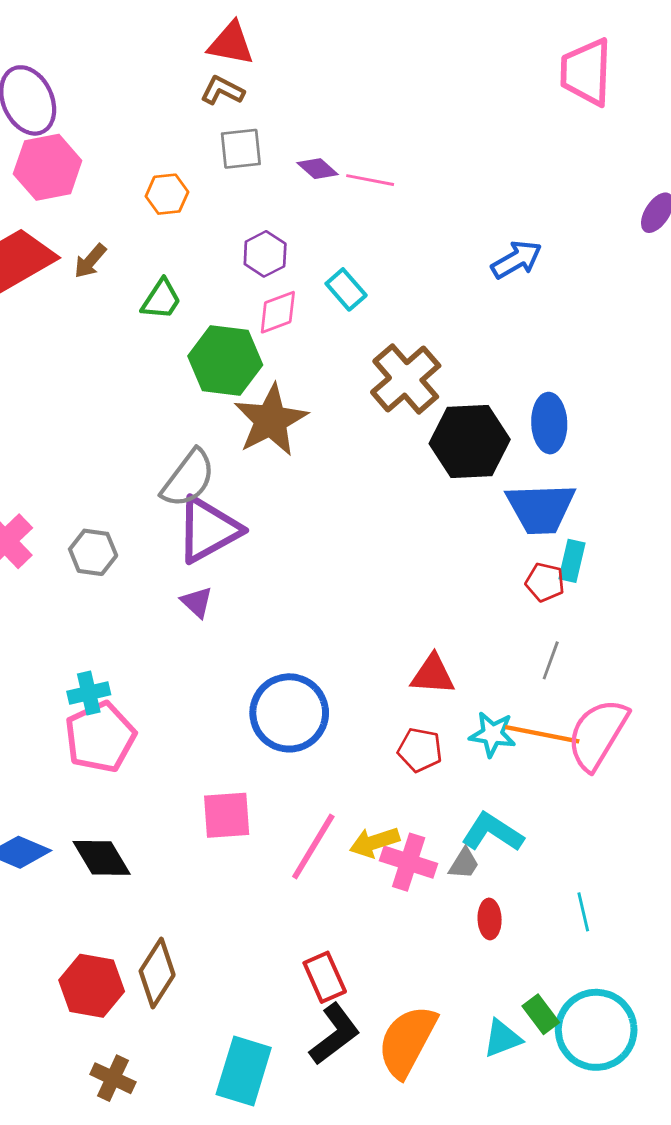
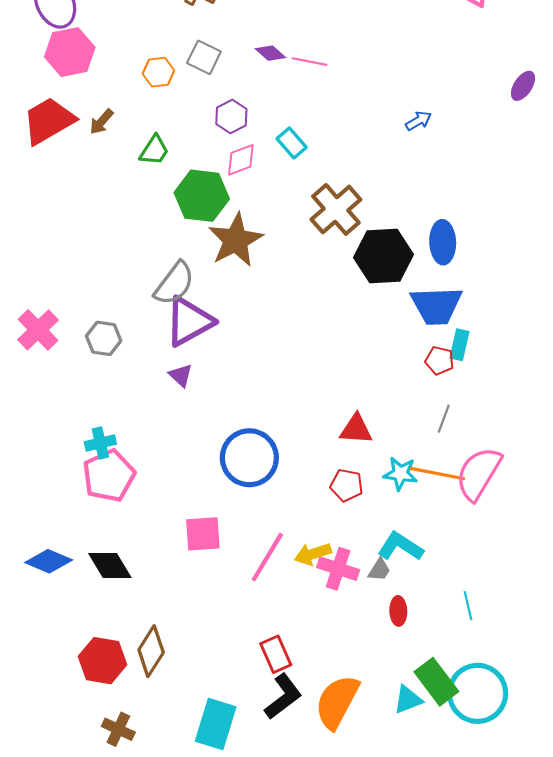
gray square: (241, 149) -> (204, 57), moved, turned 32
blue arrow: (517, 260) -> (418, 121), size x0.7
green rectangle: (541, 1014) -> (436, 682), size x1.6

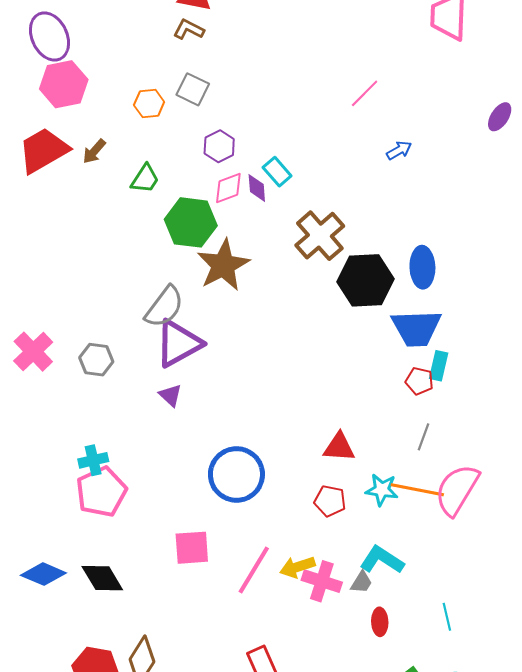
purple diamond: (270, 53) -> (257, 188), moved, turned 44
pink line: (310, 62) -> (365, 93), moved, turned -56

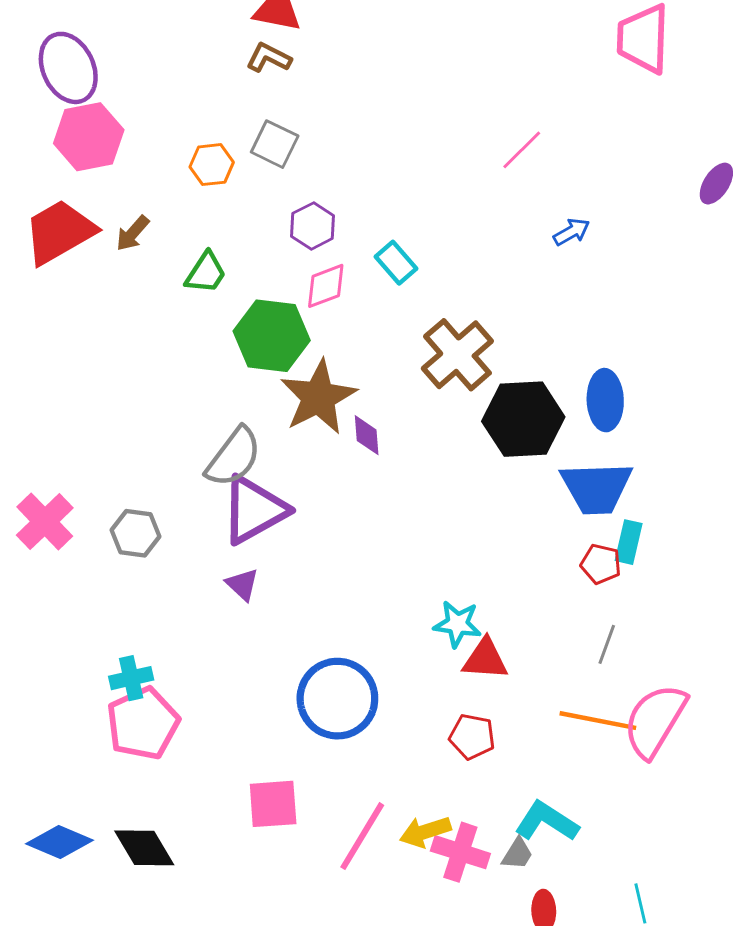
purple diamond: (257, 188) -> (367, 435), moved
cyan star: (382, 490) -> (457, 624), moved

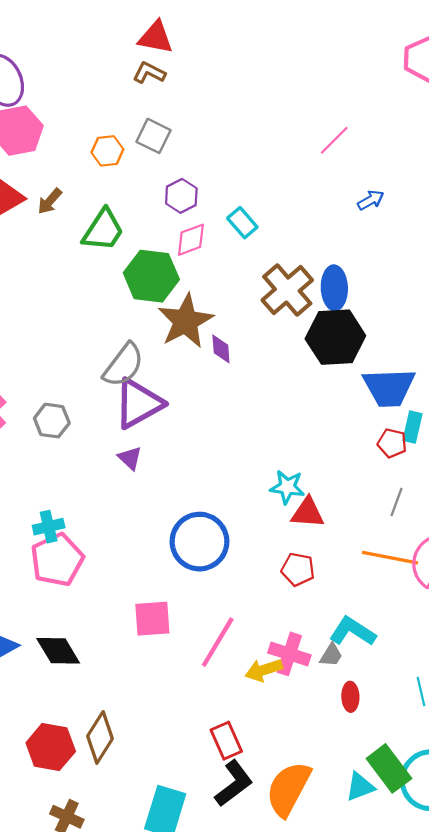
green trapezoid: (206, 273) -> (103, 230), size x1.4
blue ellipse: (605, 400) -> (334, 288), moved
yellow arrow: (425, 832) -> (264, 670), moved

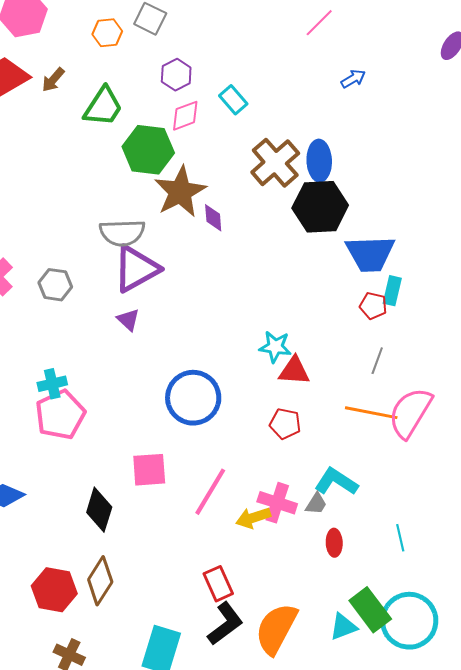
gray semicircle: (123, 365) -> (122, 233), turned 51
black diamond: (58, 651) -> (99, 510), moved, turned 48

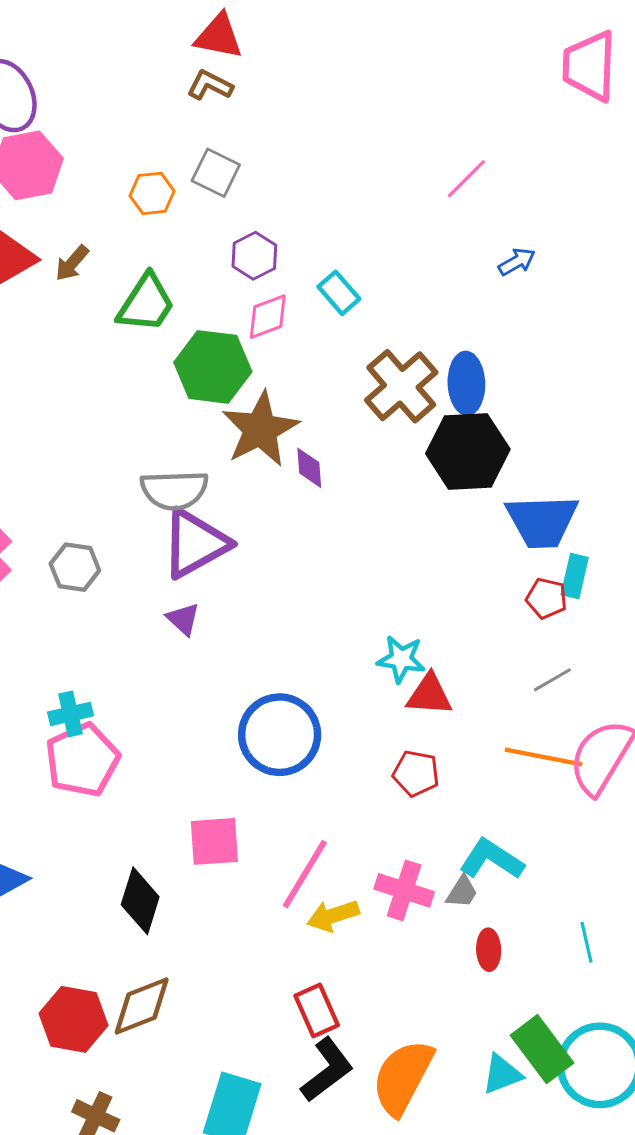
gray line: (377, 361) -> (552, 680), turned 40
yellow arrow: (253, 518) -> (333, 916), moved
brown diamond: (100, 581) -> (142, 1006), turned 36

